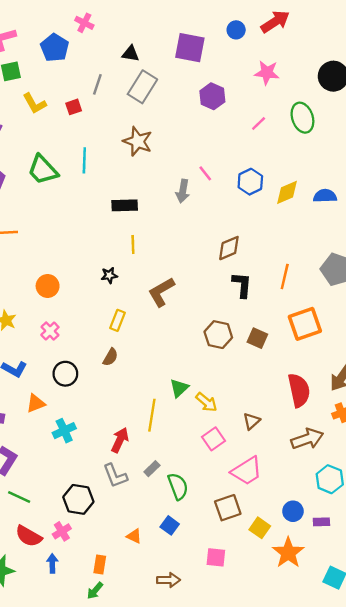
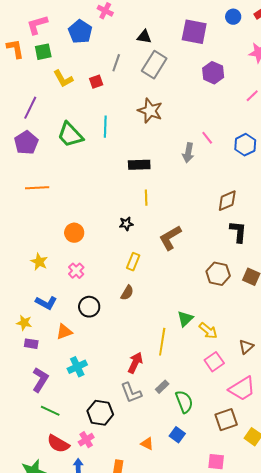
cyan cross: (64, 431) -> (77, 367), moved

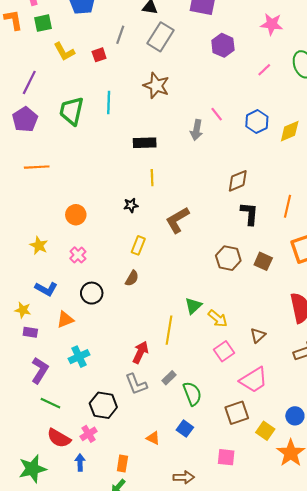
green trapezoid: (70, 135) -> (72, 111), turned 56

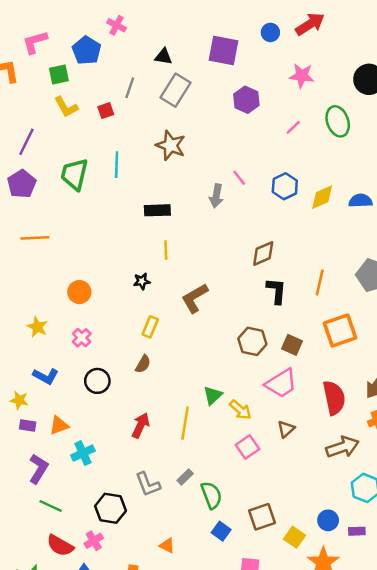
green square: (43, 23) -> (59, 75), moved
orange triangle: (65, 320) -> (59, 425), moved
red arrow: (140, 352) -> (141, 425), moved
pink trapezoid: (254, 380) -> (281, 383), moved
blue square: (185, 429) -> (221, 531), moved

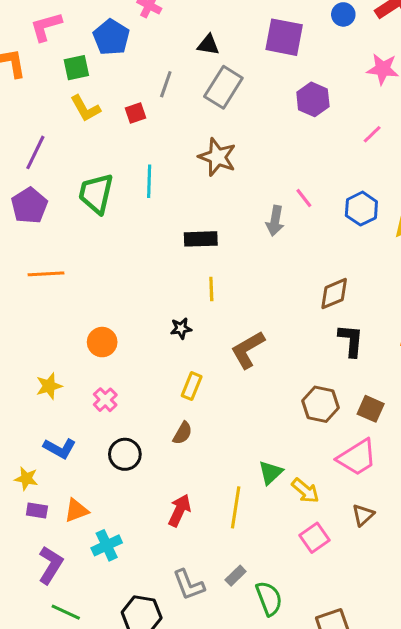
yellow star: (37, 327) -> (49, 386), turned 30

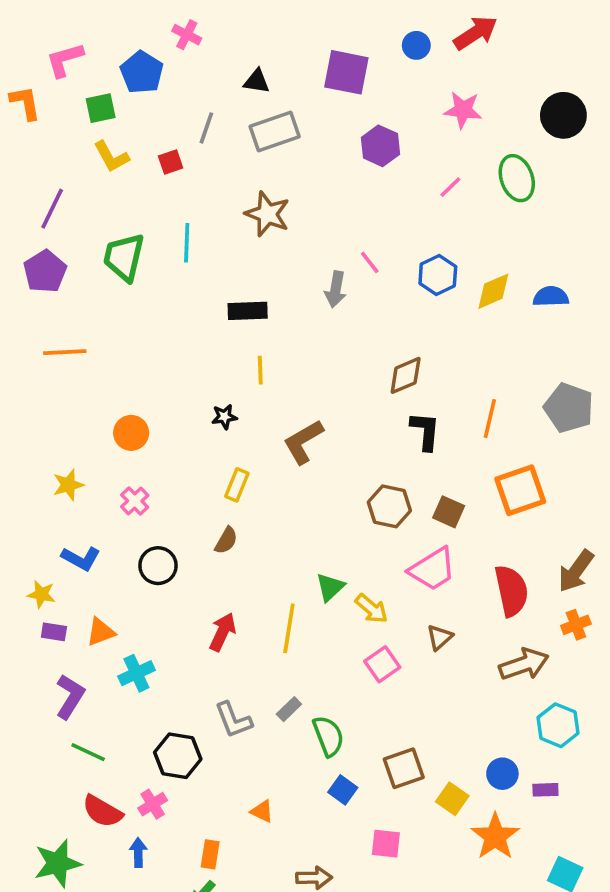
gray rectangle: (223, 87) -> (275, 131), turned 39

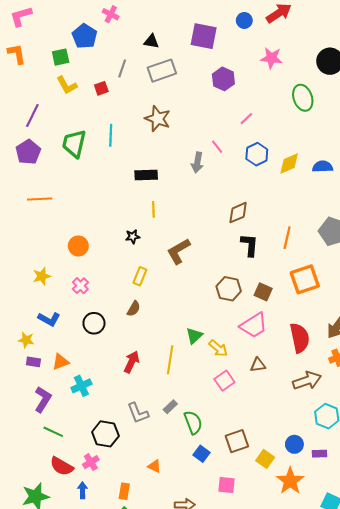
pink L-shape: (65, 60) -> (21, 16), moved
pink line: (450, 187) -> (246, 119), moved
brown triangle: (440, 637) -> (258, 365), turned 35

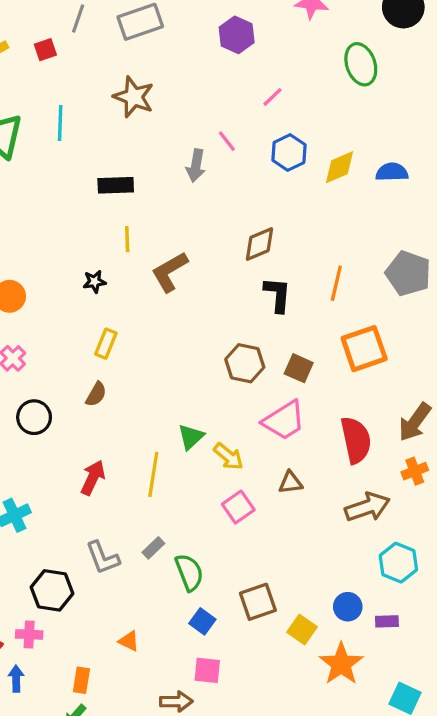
brown L-shape: (179, 251) -> (170, 272), moved
pink cross: (91, 462) -> (29, 634), turned 35
pink square: (227, 485) -> (207, 670), moved

